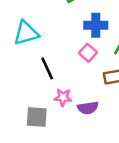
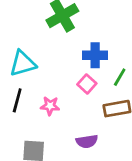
black line: (47, 68) -> (17, 100), moved, turned 40
pink star: (63, 97) -> (50, 106), moved

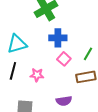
blue cross: (95, 55) -> (58, 38), moved

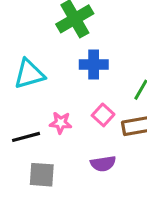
pink square: (64, 59) -> (103, 115), moved
black line: (13, 71) -> (26, 137), moved, turned 60

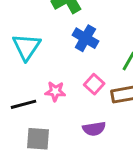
blue cross: (94, 65) -> (85, 38), turned 30
cyan triangle: (29, 74) -> (26, 47), turned -40

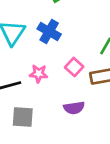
blue cross: (85, 38) -> (49, 32), moved

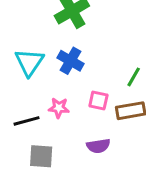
pink square: (74, 67) -> (98, 100), turned -30

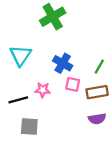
blue cross: (70, 61) -> (63, 63), moved
purple semicircle: (98, 146) -> (97, 119), moved

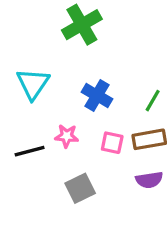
pink square: (73, 84) -> (112, 143), moved
gray square: (29, 127) -> (80, 188), moved, turned -30

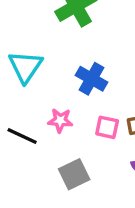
black line: (30, 151) -> (22, 136), turned 40

